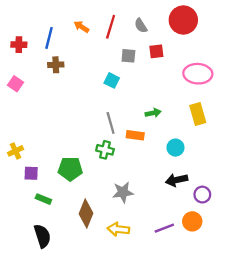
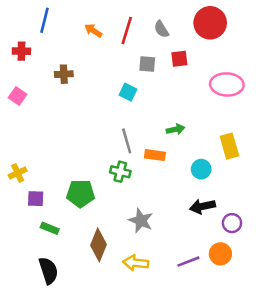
blue line: (49, 38) -> (45, 20), moved
yellow rectangle: (198, 114) -> (229, 146), moved
gray star: (123, 192) -> (141, 221), turned 30

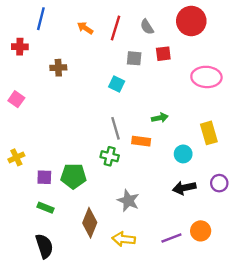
pink square: (18, 96) -> (16, 99), moved
purple square: (36, 199) -> (44, 177), moved
purple circle: (232, 223) -> (219, 183), moved

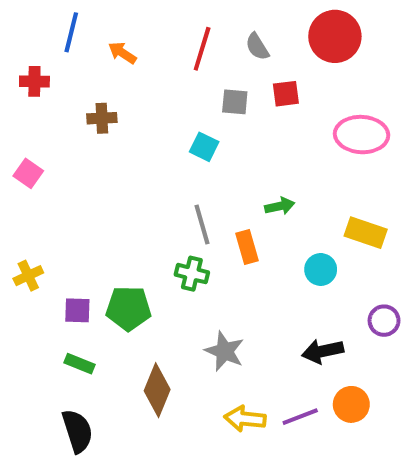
orange arrow: (85, 28) -> (122, 53), moved
yellow rectangle: (209, 133) -> (366, 233), turned -55
orange rectangle: (141, 141) -> (247, 247), turned 66
black arrow: (184, 188) -> (323, 351), moved
yellow arrow: (124, 239) -> (245, 419), moved

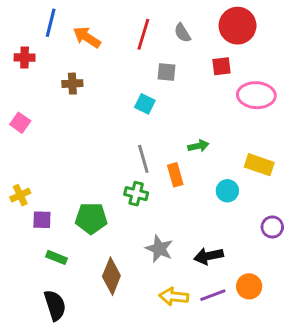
orange arrow: (122, 53) -> (87, 37), size x1.4
red square: (286, 94) -> (222, 66), moved
purple square: (77, 310) -> (42, 220), moved
black arrow: (323, 351) -> (209, 256), moved

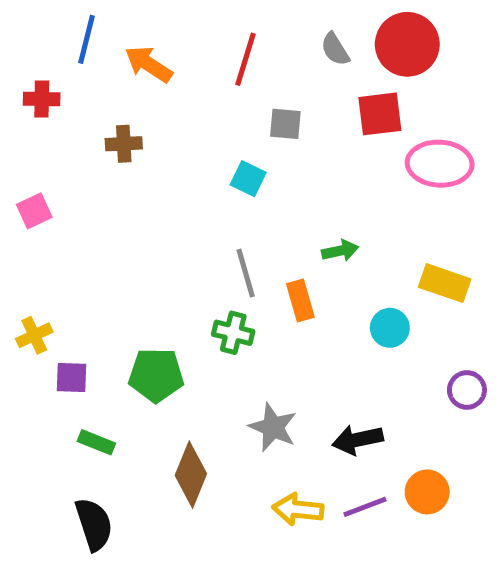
gray semicircle: (182, 33) -> (335, 49), moved
red square: (222, 66) -> (380, 114), size x1.4
pink square: (20, 123) -> (34, 211), turned 30

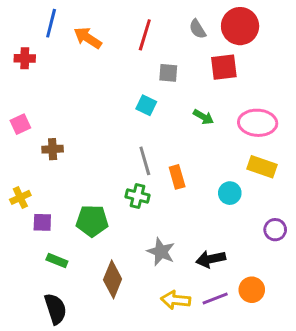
brown cross: (124, 144) -> (53, 149), moved
pink ellipse: (440, 164) -> (258, 123), moved
green arrow: (340, 251) -> (203, 117), moved, turned 42

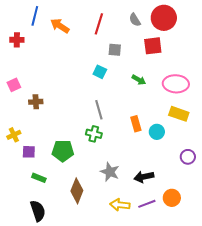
orange rectangle: (177, 177) -> (136, 124), moved

